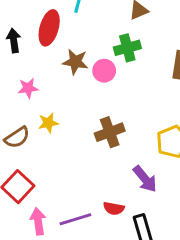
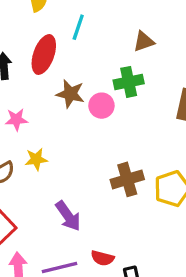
brown cross: (110, 132) -> (127, 179), moved
purple arrow: (145, 179) -> (68, 216), moved

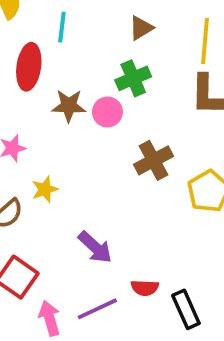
brown cross: (127, 179) -> (154, 160), moved

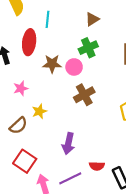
brown cross: (154, 160) -> (84, 95), moved
purple arrow: (95, 247) -> (68, 144), turned 60

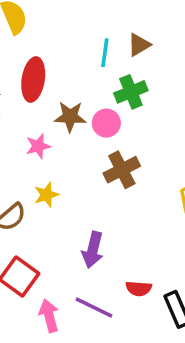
cyan line: (47, 19) -> (105, 53), moved
pink star: (21, 88) -> (38, 146), moved
purple line: (70, 178) -> (94, 307), turned 50

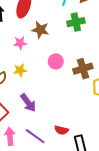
pink circle: (106, 123) -> (56, 61), moved
brown cross: (122, 170) -> (83, 69), moved
purple arrow: (93, 250) -> (28, 103), moved, turned -60

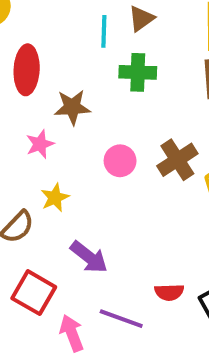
green cross: (76, 22) -> (138, 72), turned 30

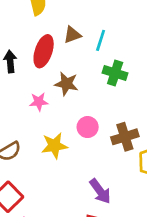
brown triangle: (141, 19) -> (72, 35), moved
yellow star: (55, 198) -> (54, 146), moved, size x1.4
purple arrow: (89, 257) -> (100, 191), moved

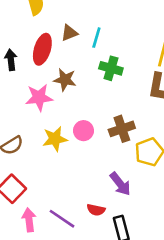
pink star: (39, 102) -> (39, 97), size x1.5
pink circle: (88, 127) -> (83, 131), moved
purple arrow: (100, 191) -> (120, 184), moved

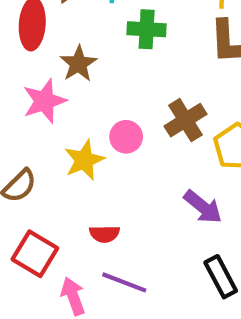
brown star: (65, 80) -> (78, 64), turned -30
red semicircle: (96, 210) -> (104, 234), moved

